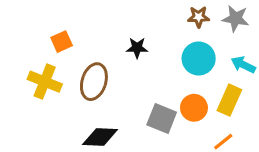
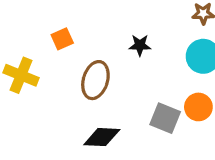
yellow cross: (45, 82) -> (21, 75), moved

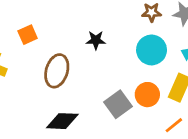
gray square: (165, 118) -> (118, 104), turned 32

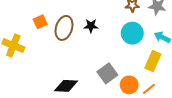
brown ellipse: (57, 71) -> (64, 28), moved
orange circle: (147, 95) -> (129, 85), moved

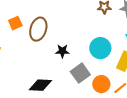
black star: (91, 26) -> (62, 51), moved
cyan circle: (132, 33) -> (100, 48), moved

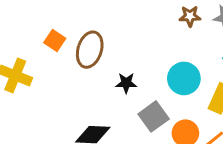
orange square: (15, 23) -> (55, 40), turned -32

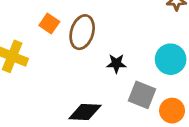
gray square: (154, 116) -> (142, 95), turned -32

